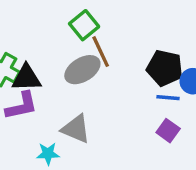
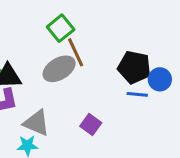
gray triangle: (76, 129) -> (36, 123), moved
purple square: (168, 131) -> (91, 124), moved

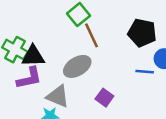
black pentagon: (134, 67) -> (142, 33), moved
gray ellipse: (59, 69) -> (77, 66), moved

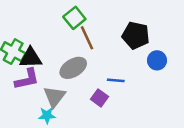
blue line: (145, 72) -> (116, 80), moved
gray triangle: (58, 96) -> (54, 97), turned 45

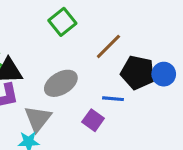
black pentagon: (136, 35) -> (138, 73), moved
brown line: (87, 38) -> (108, 46), moved, turned 70

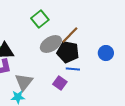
black pentagon: (138, 73) -> (68, 52), moved
gray ellipse: (61, 83) -> (51, 44), moved

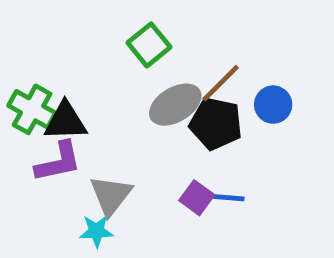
blue circle: (106, 53) -> (273, 105), moved
blue line: (73, 69) -> (228, 198), moved

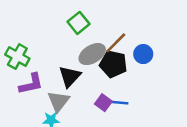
black triangle: (65, 121) -> (70, 76), moved, turned -45

